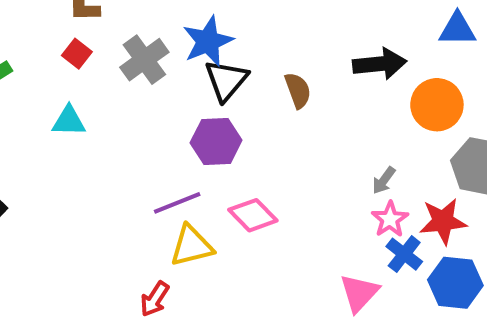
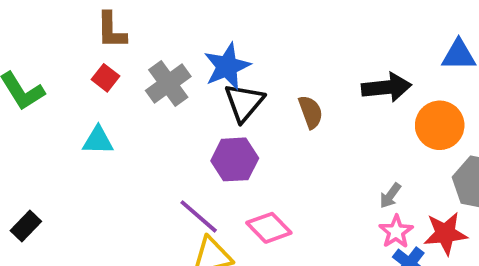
purple line: (177, 203) -> (199, 216), turned 63

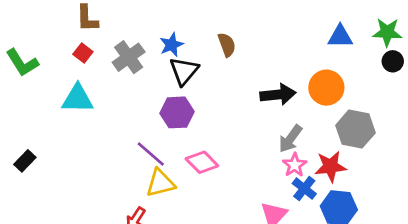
blue star: (227, 66) -> (171, 45), size x0.7
black arrow: (387, 87) -> (278, 94), moved
brown semicircle: (311, 112) -> (227, 45), moved
cyan triangle: (98, 140) -> (77, 99), size x1.4
gray arrow: (390, 196) -> (290, 139), size x1.5

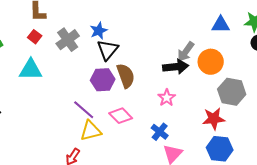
brown semicircle: (227, 45) -> (126, 76), moved, size x1.4
gray arrow: (290, 139) -> (186, 52), moved
pink star: (295, 165) -> (167, 98), moved
blue cross: (304, 189) -> (160, 132), moved

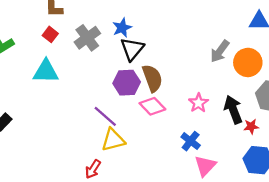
black arrow: (176, 67) -> (233, 110), moved, turned -105
pink diamond: (121, 116) -> (152, 106), moved
red star: (214, 119) -> (251, 126), size x0.6

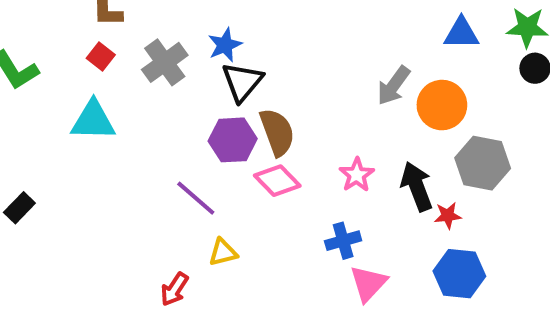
yellow triangle: (113, 140) -> (223, 252), moved, size x0.7
blue cross: (191, 141) -> (343, 241), turned 36

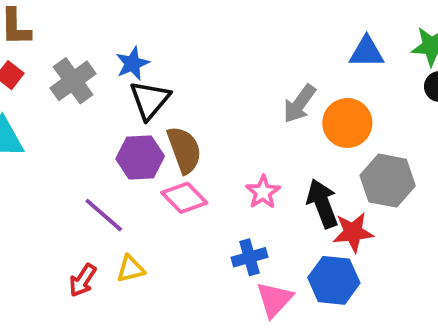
red star: (448, 216) -> (353, 232), size x1.5
blue hexagon: (459, 274) -> (334, 280), moved
red arrow: (174, 289) -> (83, 280), moved

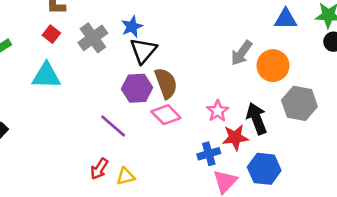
red star: (353, 232) -> (235, 137), moved
yellow triangle: (131, 269) -> (126, 176), moved

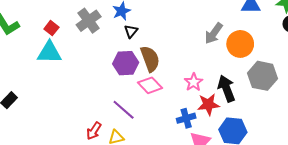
red square: (51, 34) -> (51, 28), moved
black triangle: (143, 50) -> (131, 31), size x0.6
purple line: (113, 126) -> (124, 110), moved

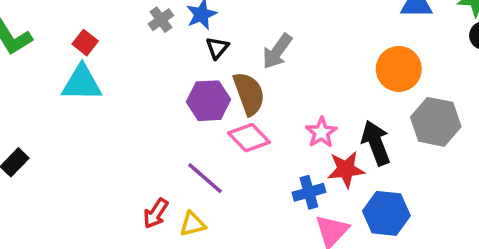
gray cross: (89, 21) -> (161, 20), moved, size x0.6
gray arrow: (214, 33) -> (277, 51), moved

